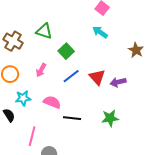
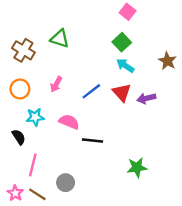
cyan arrow: (100, 32) -> (125, 66), moved
green square: (66, 51) -> (122, 42), moved
green star: (110, 118) -> (137, 167), moved
pink line: (32, 136) -> (33, 165), moved

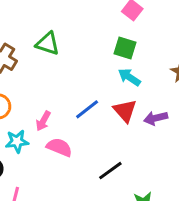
green square: (122, 42) -> (125, 48), turned -30
pink arrow: (56, 84) -> (43, 121), moved
black line: (92, 140) -> (110, 171), moved, turned -42

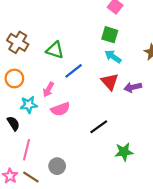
green triangle: (48, 44) -> (55, 50), moved
blue line: (87, 109) -> (74, 71), moved
pink semicircle: (59, 147) -> (60, 109), turned 138

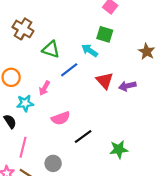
brown cross: (18, 42) -> (23, 29), moved
cyan arrow: (113, 57) -> (90, 50), moved
pink semicircle: (60, 109) -> (61, 118), moved
black line: (99, 127) -> (83, 137), moved

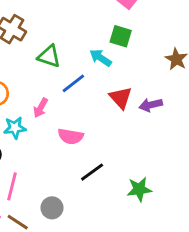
pink semicircle: (61, 118) -> (71, 136), moved, turned 30

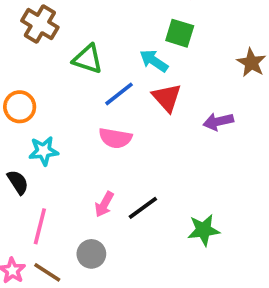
red triangle: (121, 98) -> (167, 98), moved
pink arrow: (41, 108) -> (104, 204), moved
pink semicircle: (71, 136) -> (115, 138), moved

